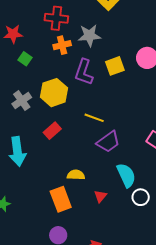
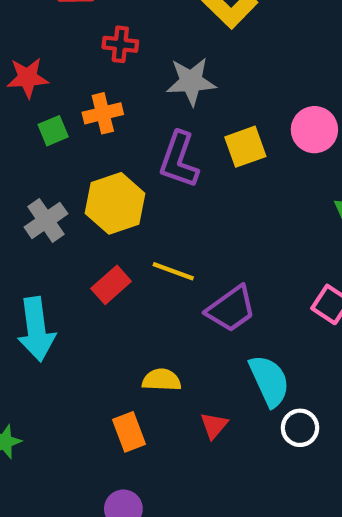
red cross: (56, 18) -> (120, 44), size x0.7
orange cross: (62, 45) -> (103, 113), moved
green square: (25, 59) -> (53, 131), turned 32
yellow line: (94, 118) -> (173, 271), moved
orange rectangle: (61, 199) -> (129, 432), size x0.7

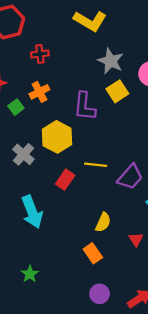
gray star: (191, 81) -> (111, 61), moved, turned -30
yellow semicircle: (162, 380) -> (103, 222), turned 126

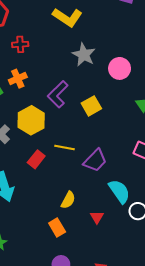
yellow square: (117, 91) -> (91, 106), moved
purple L-shape: (85, 106) -> (58, 94), turned 36

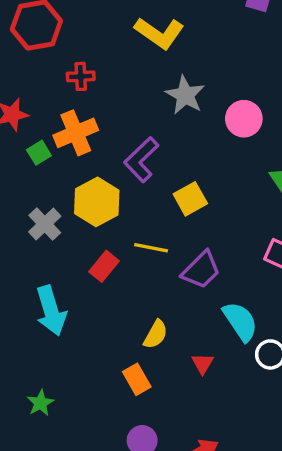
orange cross: (18, 79) -> (76, 133), size x1.4
yellow square: (91, 106) -> (190, 199), moved

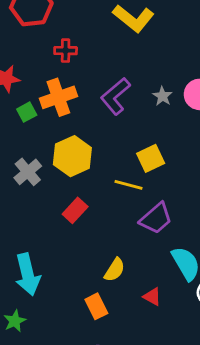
gray star: (185, 95) -> (162, 96), moved, size x0.6
purple L-shape: (141, 160) -> (115, 96), moved
yellow line: (151, 248) -> (128, 185), moved
cyan arrow: (51, 311) -> (28, 274), moved
red triangle: (203, 364) -> (152, 297), turned -36

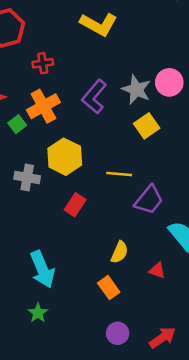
gray star: (162, 96) -> (136, 90), size x1.6
yellow square: (151, 158) -> (147, 126), moved
gray cross: (28, 172) -> (27, 177), turned -30

